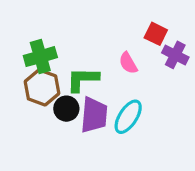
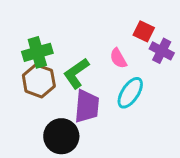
green L-shape: (83, 79) -> (76, 73), turned -36
black circle: (66, 109) -> (61, 136), moved, size x1.5
cyan ellipse: (128, 117) -> (130, 93), moved

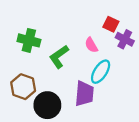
green cross: (37, 52) -> (29, 40), turned 30
brown hexagon: (39, 81) -> (23, 87), moved
purple trapezoid: (87, 106) -> (84, 94), moved

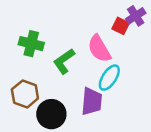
purple cross: (125, 39) -> (136, 16), moved, turned 30
pink semicircle: (91, 45) -> (99, 49), size x1.6

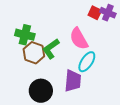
purple cross: (136, 16) -> (108, 13), turned -35
red square: (121, 26) -> (95, 13), moved
brown hexagon: (25, 94) -> (34, 53), moved

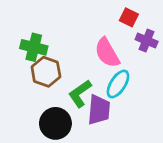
purple cross: (108, 13) -> (147, 41), moved
green L-shape: (51, 49) -> (80, 94), moved

